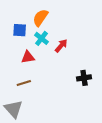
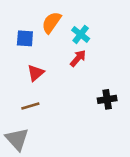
cyan cross: (41, 38) -> (81, 34), moved
red triangle: (28, 57) -> (36, 73), turned -32

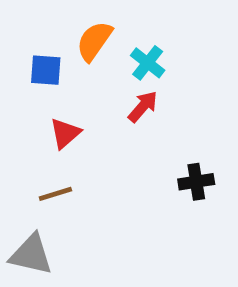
gray triangle: (17, 139) -> (31, 255), turned -35

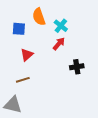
orange semicircle: (94, 41) -> (39, 17), turned -54
black cross: (196, 182) -> (77, 67), moved

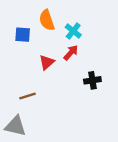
red triangle: (27, 55) -> (47, 62), moved

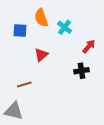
red arrow: (71, 53) -> (89, 46), moved

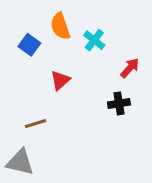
blue square: (20, 30) -> (29, 45), turned 32

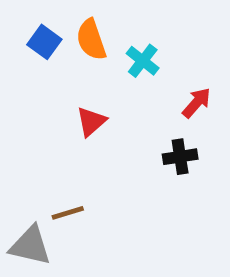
blue square: (29, 45) -> (44, 42), moved
brown line: (36, 124) -> (68, 213), moved

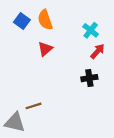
cyan cross: (143, 61) -> (91, 30), moved
red triangle: (91, 122) -> (45, 49), moved

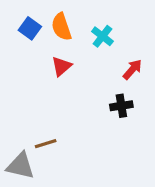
cyan cross: (91, 30) -> (102, 36), moved

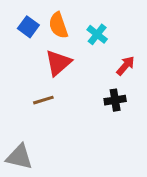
red triangle: (61, 66) -> (58, 63), size x1.4
brown line: (46, 144) -> (43, 100), moved

